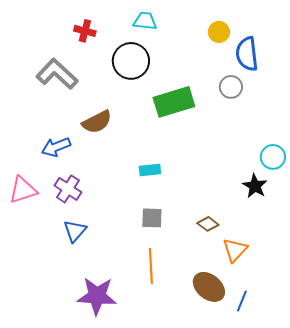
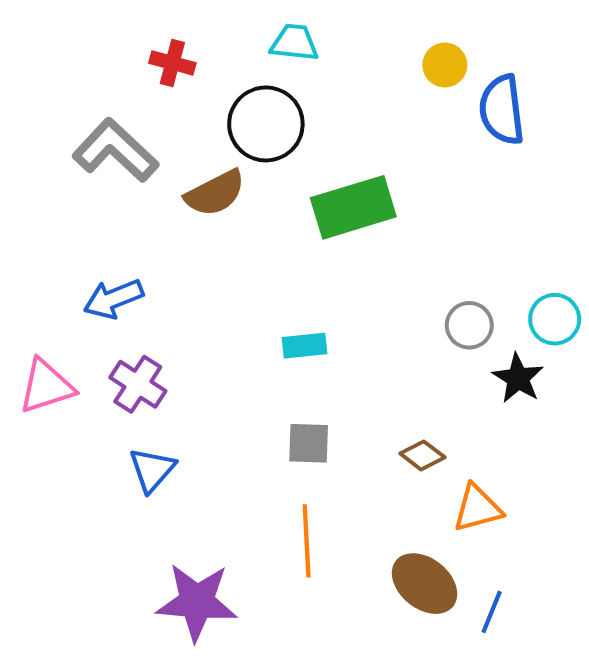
gray circle: (231, 87) -> (469, 325), moved
brown semicircle: (97, 122) -> (215, 193), moved
orange triangle: (235, 250) -> (477, 508), turned 32

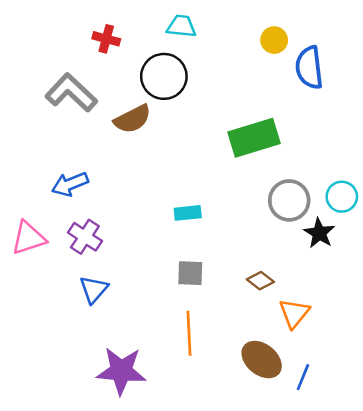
green rectangle: (353, 207) -> (254, 138), moved
gray circle: (469, 325) -> (289, 200), size x1.4
orange triangle: (477, 508) -> (294, 313), turned -36

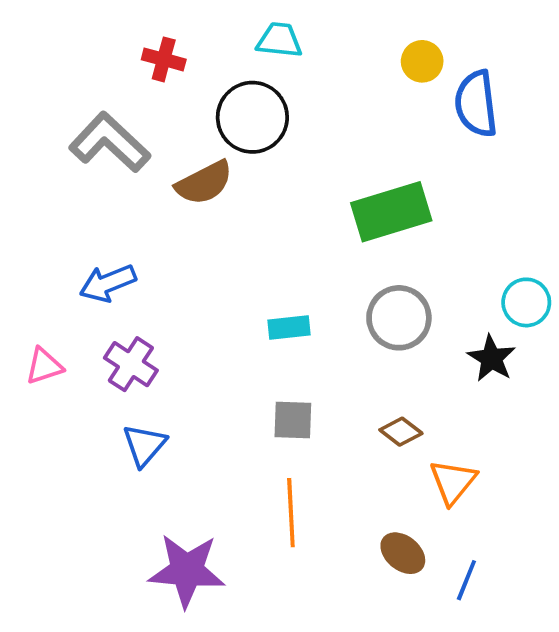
gray circle: (289, 200) -> (399, 318), moved
pink triangle: (29, 238) -> (44, 366), size x0.7
brown ellipse: (262, 360) -> (403, 553), size x0.7

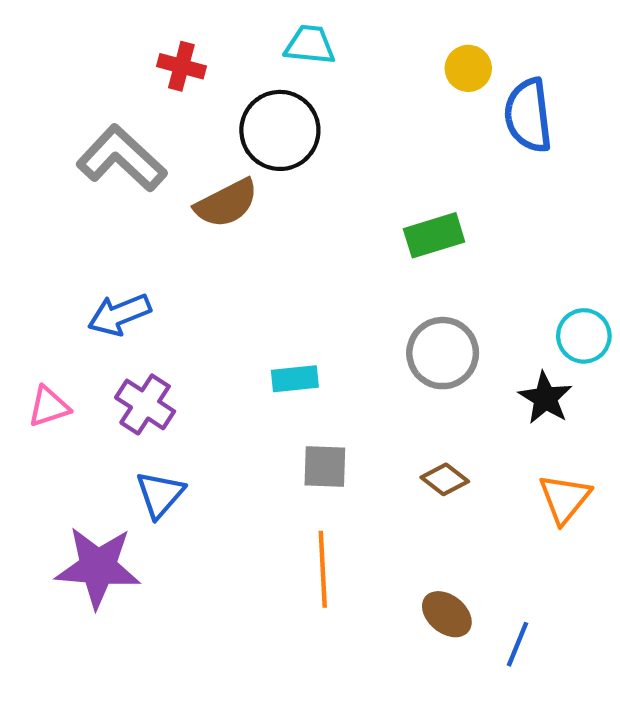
green rectangle: (391, 212) -> (434, 235), size x0.7
cyan rectangle: (289, 327) -> (295, 379), moved
orange triangle: (453, 482) -> (565, 499), moved
purple star: (187, 571) -> (98, 567), moved

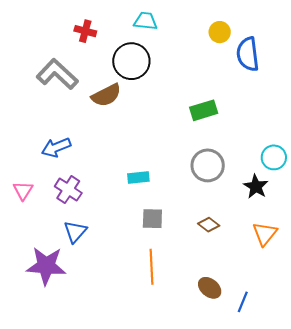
pink triangle: (49, 407) -> (23, 191), turned -40

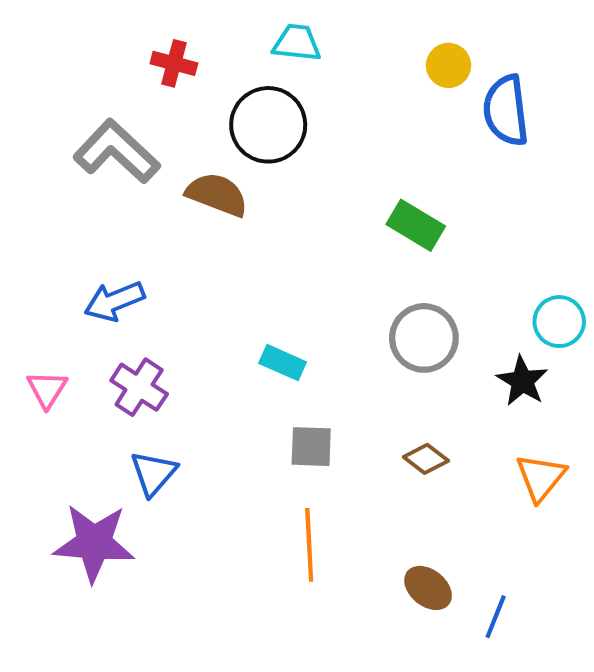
brown semicircle: (106, 95) -> (217, 195), turned -132
green rectangle: (204, 110) -> (416, 225), turned 48
cyan rectangle: (138, 177) -> (283, 363), turned 30

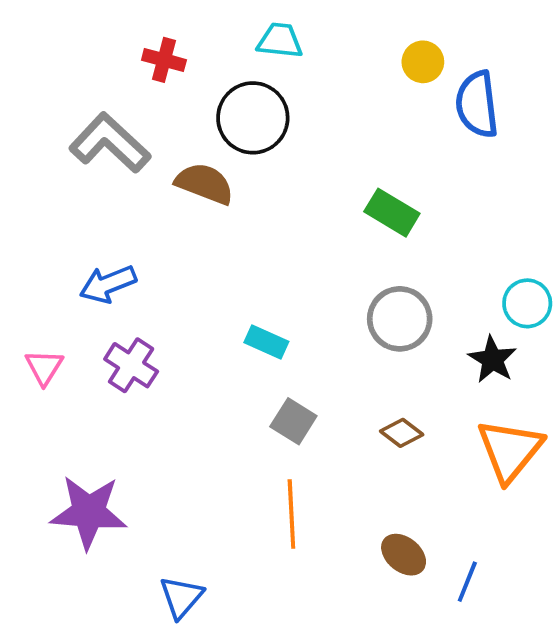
gray square: (311, 447) -> (293, 421), turned 30
blue triangle: (153, 473) -> (181, 597), moved
orange triangle: (541, 477) -> (510, 450), size x1.4

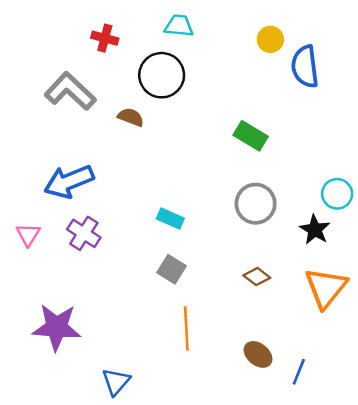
brown semicircle: (205, 184) -> (131, 117), size x0.7
blue arrow: (108, 284) -> (69, 181), size x1.4
gray square: (293, 421) -> (172, 269), moved

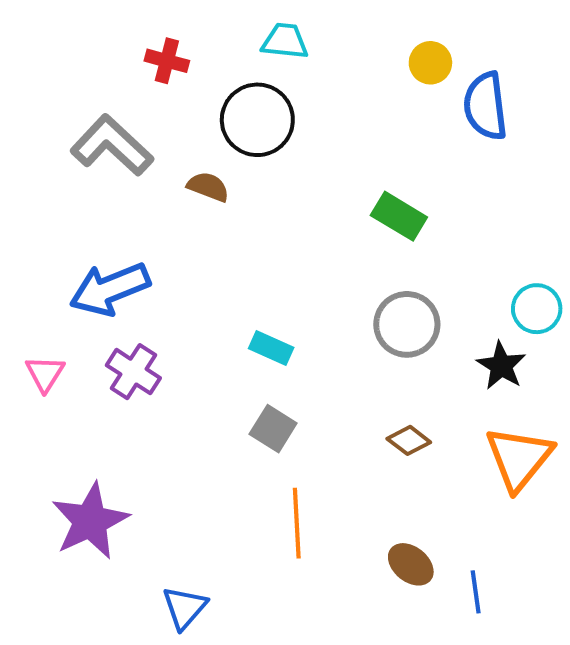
purple star: (57, 327) -> (90, 521), turned -30
blue line: (299, 372) -> (476, 592), turned -30

